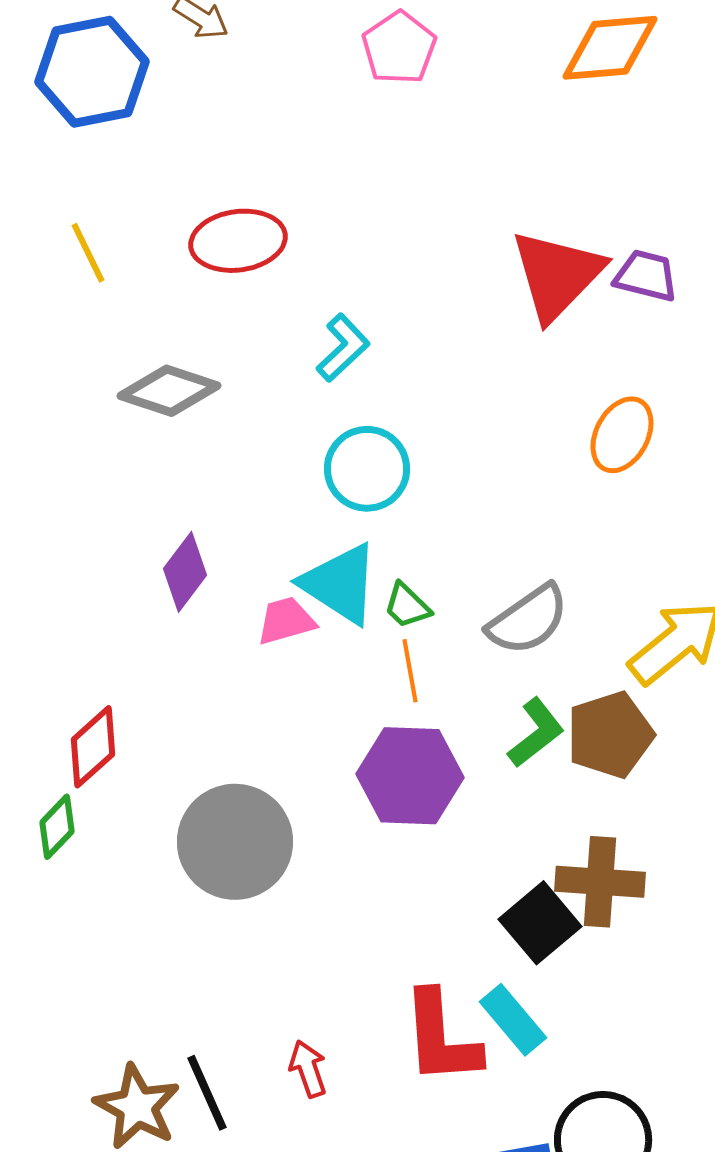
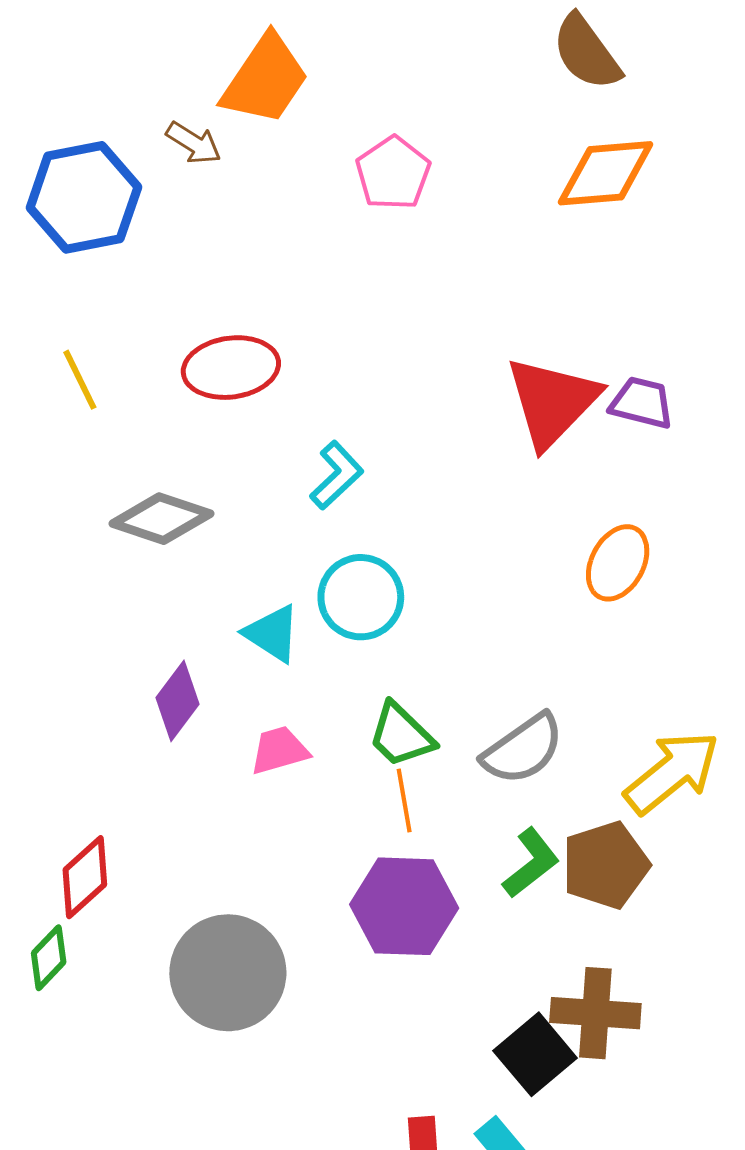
cyan triangle: (340, 584) -> (272, 633), moved, size x0.7
green trapezoid: (407, 606) -> (401, 735), size x1.4

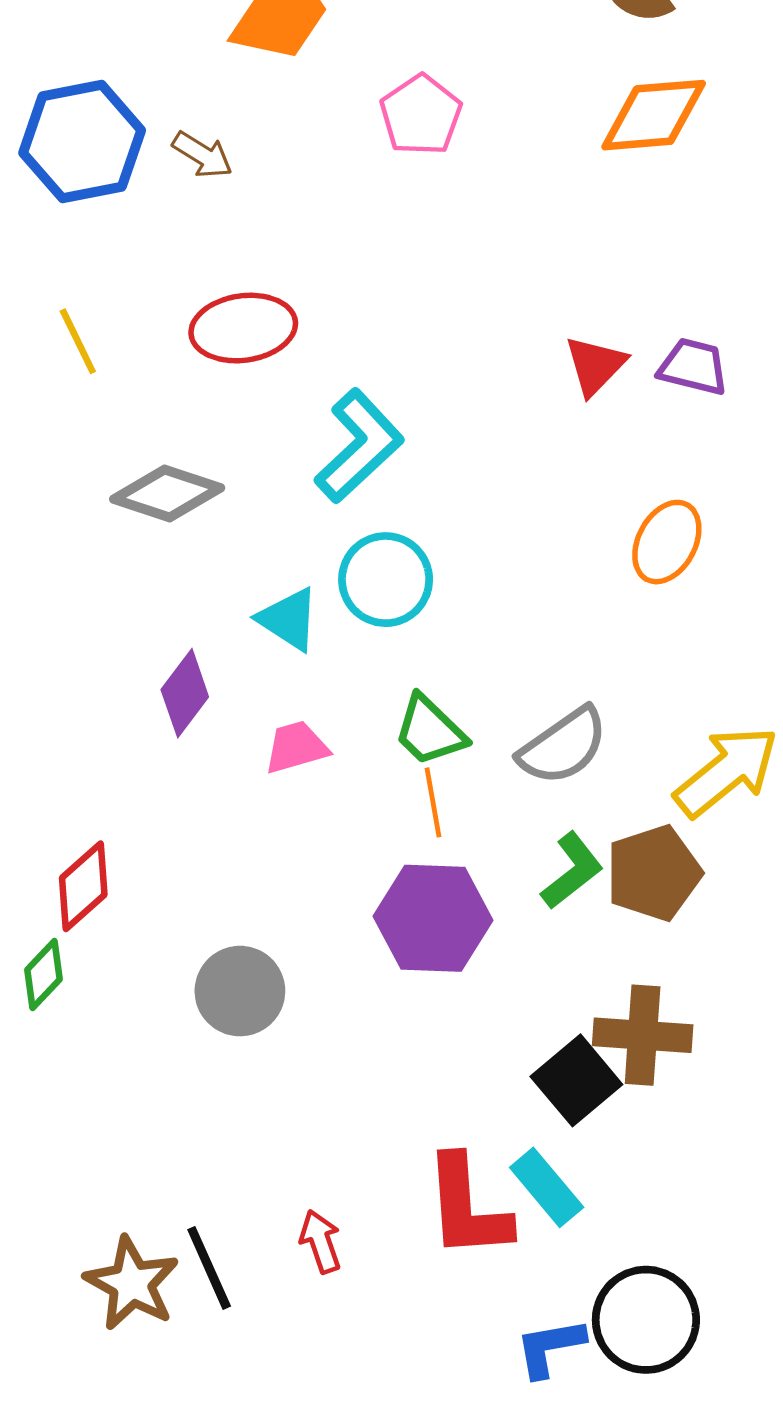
brown arrow: (194, 143) -> (202, 155), moved
red triangle: (552, 402) -> (595, 366), size x0.6
cyan L-shape: (337, 475) -> (359, 446), size x1.5
gray circle: (228, 973) -> (240, 991), size x0.7

